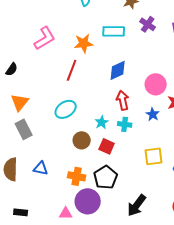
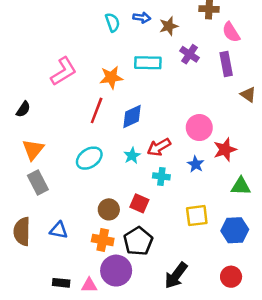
blue diamond: (118, 70) -> (132, 117), moved
red arrow: (123, 100) -> (159, 147), turned -108
cyan star: (102, 122) -> (132, 156), moved
brown circle: (82, 140) -> (109, 209), moved
black rectangle: (21, 212) -> (61, 283), moved

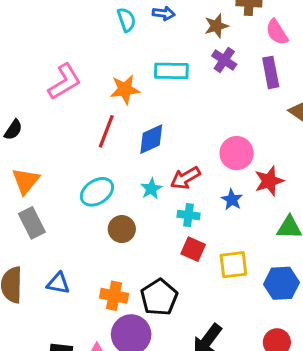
brown star: (169, 26) -> (216, 26), moved
red square: (139, 203) -> (193, 249), moved
brown circle: (109, 209) -> (122, 229), moved

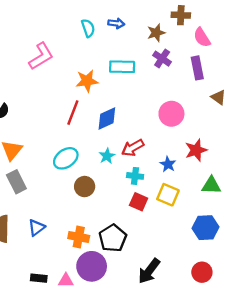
pink L-shape: (64, 82) -> (41, 56), moved
pink circle: (237, 153) -> (171, 114), moved
yellow square: (233, 265) -> (168, 195), moved, turned 30
blue triangle: (58, 283) -> (36, 228), turned -48

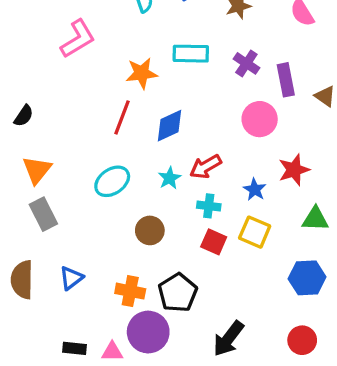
purple cross: (162, 59) -> (246, 63), moved
purple rectangle: (197, 68) -> (286, 80), moved
brown circle: (85, 187) -> (150, 230), moved

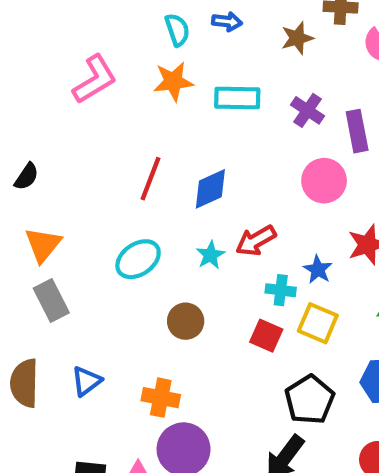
orange star: (142, 73) -> (173, 81), moved
cyan cross: (209, 206) -> (281, 290), moved
black pentagon: (178, 293) -> (310, 400), moved

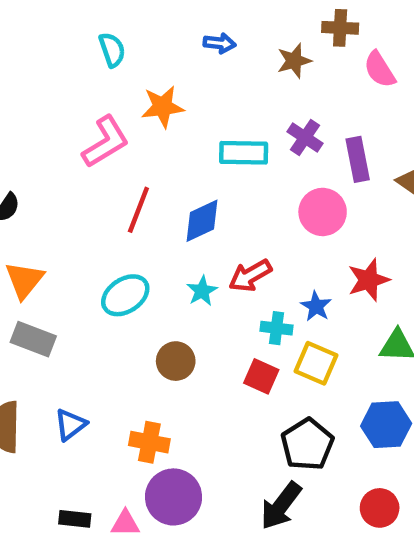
cyan semicircle: (177, 30) -> (112, 50), moved
pink L-shape: (95, 79) -> (106, 142), moved
cyan rectangle: (237, 98) -> (244, 153), moved
gray rectangle: (51, 300) -> (33, 339), turned -42

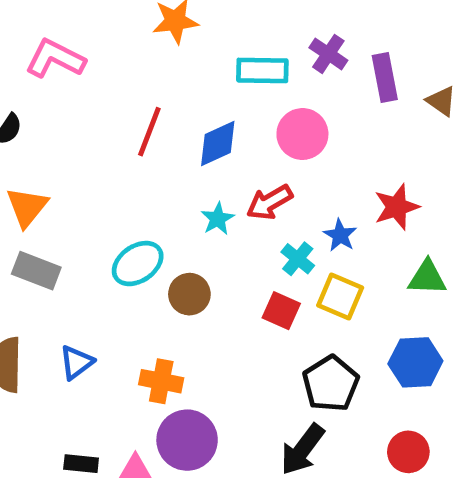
pink L-shape: (106, 142) -> (55, 59), moved, turned -122
pink circle: (323, 212) -> (302, 134), moved
cyan ellipse: (125, 295) -> (138, 264), moved
cyan cross: (277, 328) -> (298, 259), turned 32

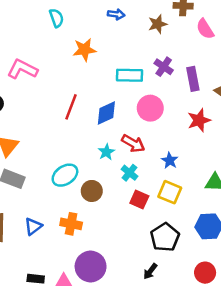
red arrow: (269, 202) -> (133, 143), turned -120
red star: (397, 207) -> (199, 120), moved
cyan cross: (298, 259) -> (130, 173), moved
orange cross: (161, 381) -> (71, 224), moved
black arrow: (302, 450) -> (150, 271), size x0.6

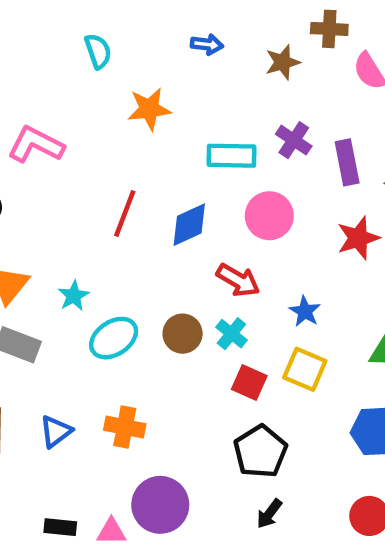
cyan star: (106, 152) -> (74, 296), moved
brown circle: (92, 191) -> (183, 334), moved
black pentagon: (165, 237) -> (260, 451), moved

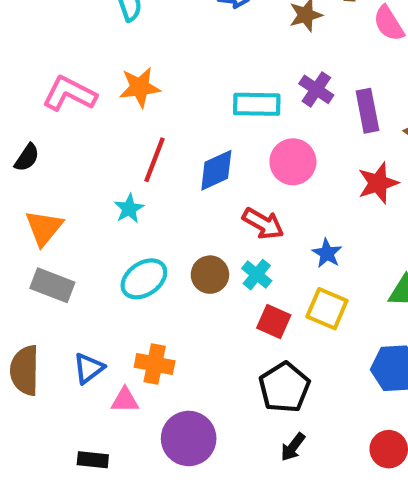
orange star: (149, 109) -> (140, 87), moved
cyan star: (74, 296) -> (129, 209), moved
pink triangle: (111, 532) -> (125, 400), moved

